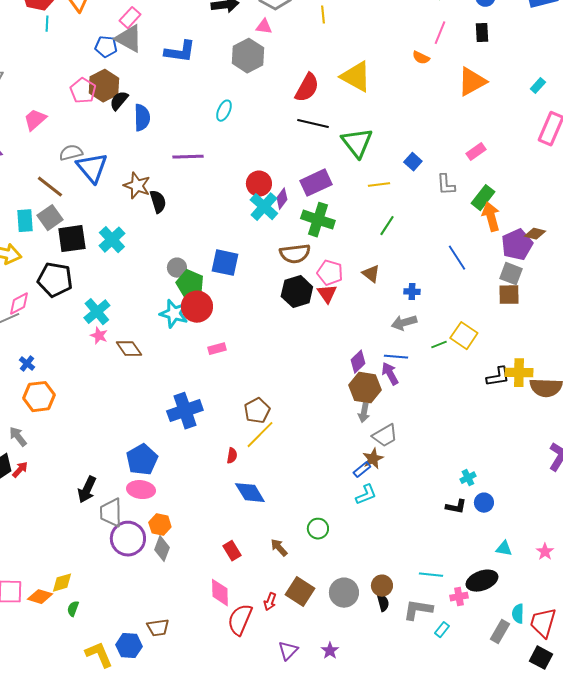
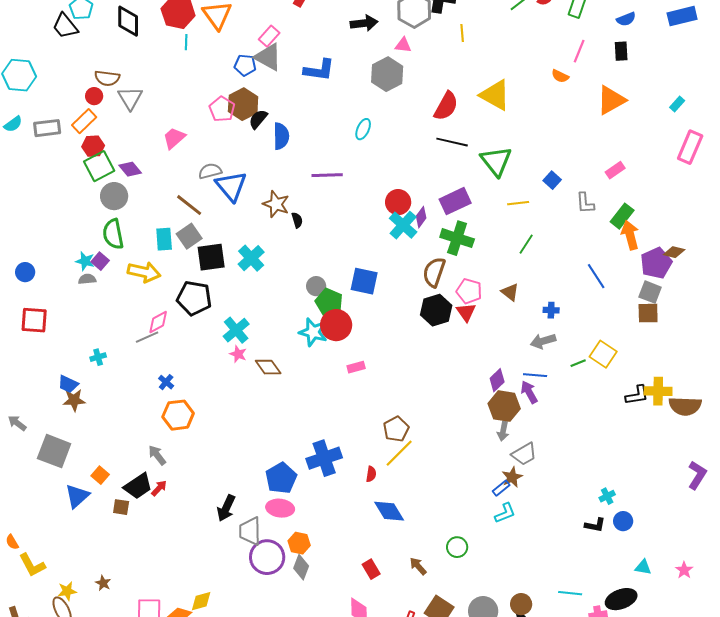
black semicircle: (158, 202) -> (297, 220), size x0.7
brown semicircle: (295, 254) -> (434, 272), turned 116
blue cross: (185, 411) -> (324, 458), moved

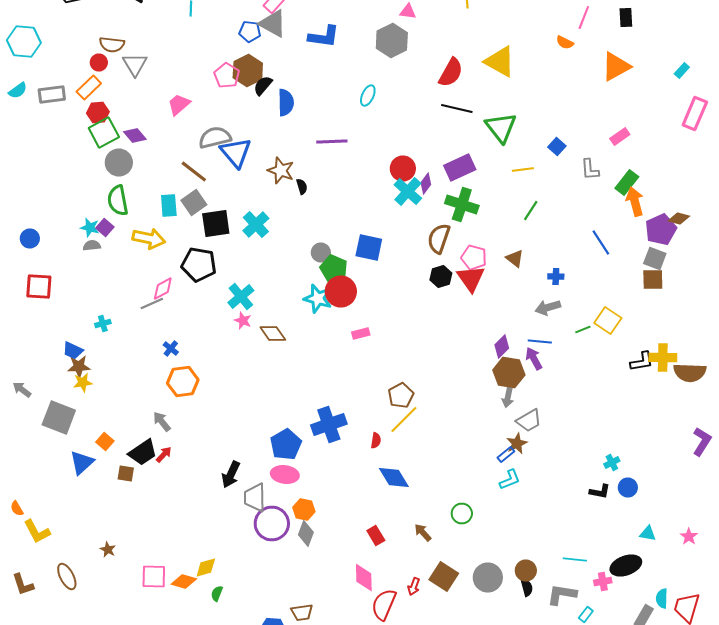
gray semicircle: (210, 171) -> (215, 138), size x1.4
black hexagon: (436, 310) -> (441, 276), size x0.7
red triangle: (466, 312) -> (471, 278), size x1.4
yellow star: (67, 591) -> (83, 382), moved

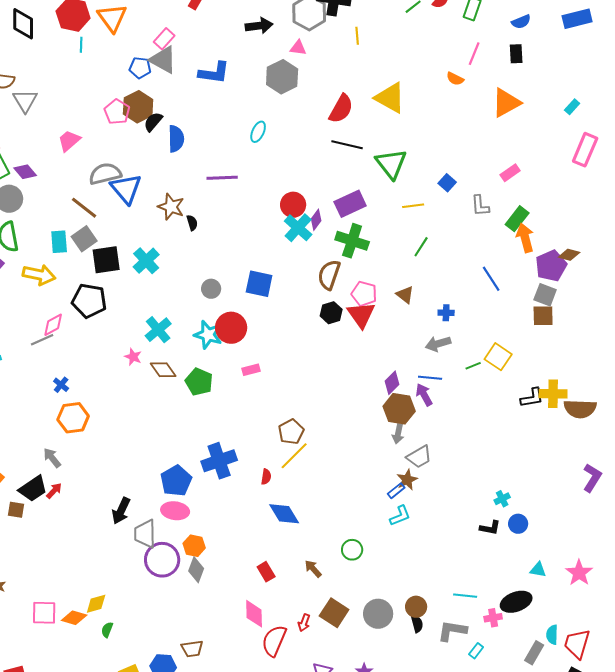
green pentagon: (334, 268) -> (199, 382), moved
cyan cross: (241, 296) -> (158, 330), moved
pink star: (689, 536) -> (579, 573), size x1.5

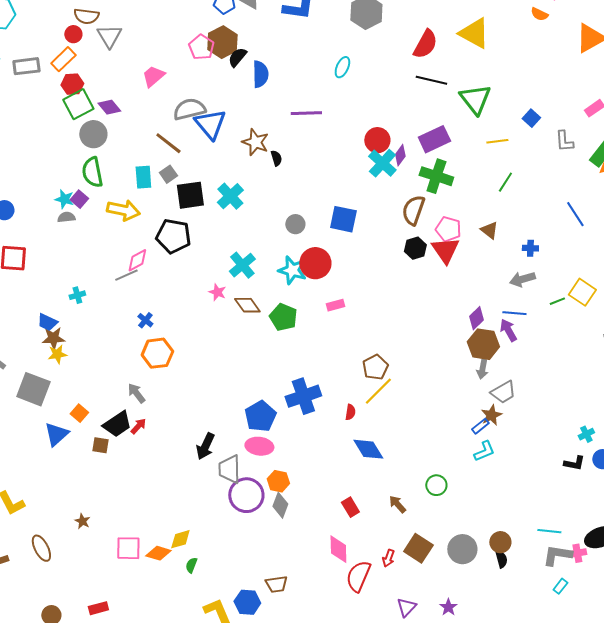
gray square: (84, 239) -> (168, 174), size x0.7
gray L-shape: (452, 631) -> (557, 555), moved

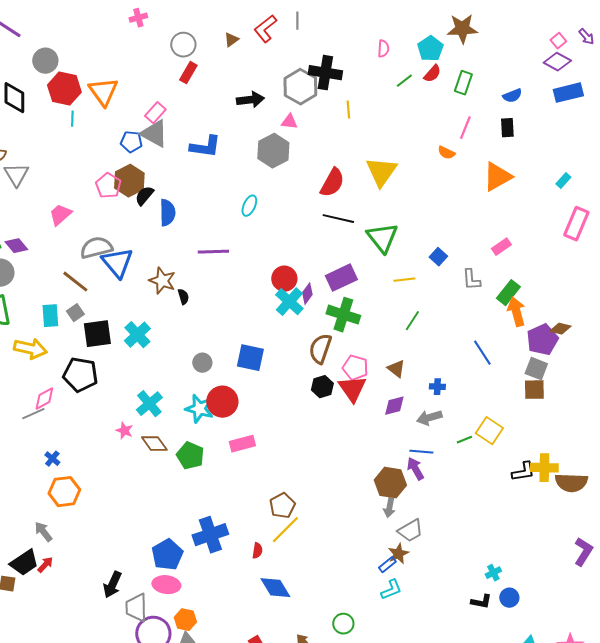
yellow triangle: (474, 33) -> (381, 172), turned 36
pink rectangle: (335, 305) -> (242, 444), size x1.4
purple diamond: (476, 318) -> (394, 406), moved, turned 30

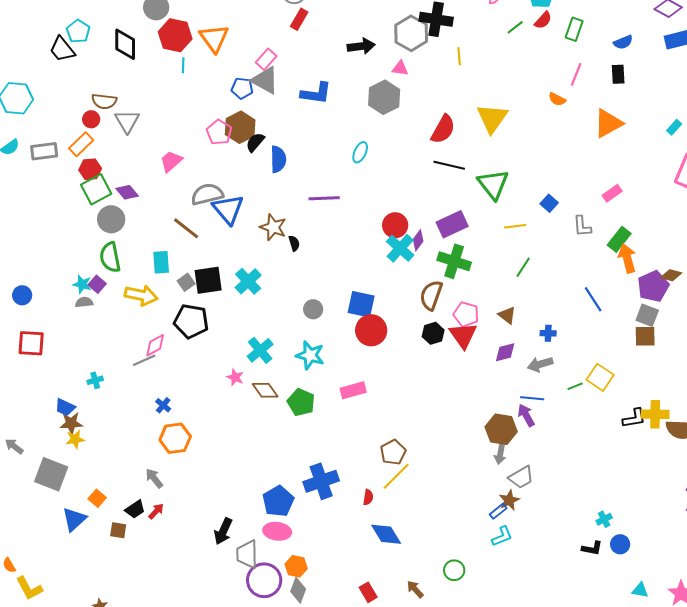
gray square: (75, 313) -> (186, 282), moved
red circle: (222, 402) -> (371, 330), moved
black trapezoid: (24, 563) -> (135, 509), size x0.7

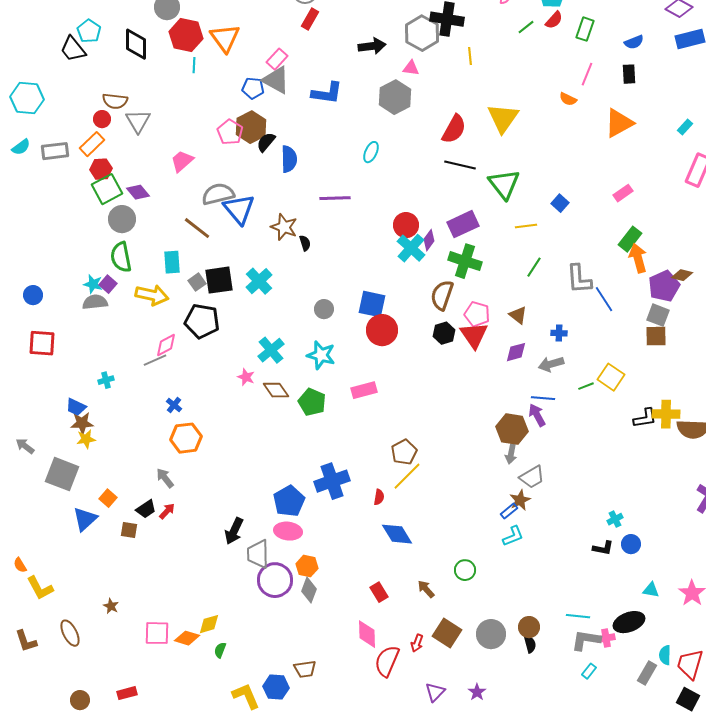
gray L-shape: (582, 226) -> (579, 279), moved, size x1.4
gray semicircle: (84, 302) -> (95, 302), size x1.4

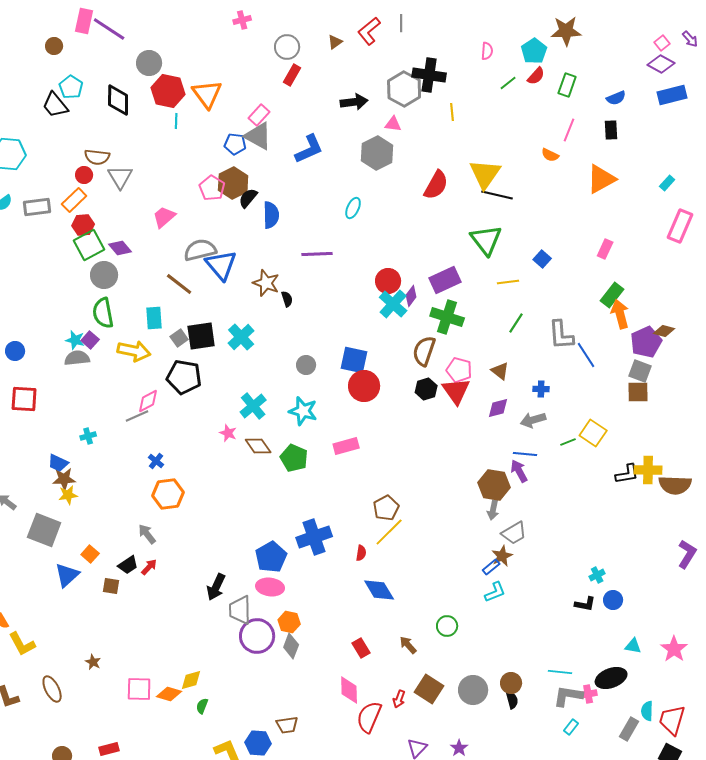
blue L-shape: (327, 93) -> (309, 149), turned -32
black line: (460, 165) -> (497, 195), moved
pink rectangle: (623, 193) -> (605, 249), turned -30

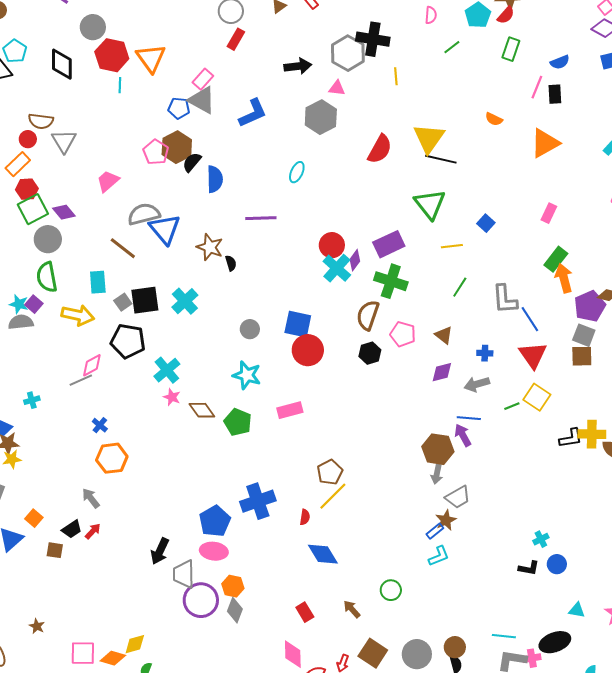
red semicircle: (536, 76) -> (506, 15), moved
pink line: (569, 130) -> (537, 87), moved
red triangle: (456, 391) -> (533, 355), moved
cyan cross: (253, 406) -> (167, 370), moved

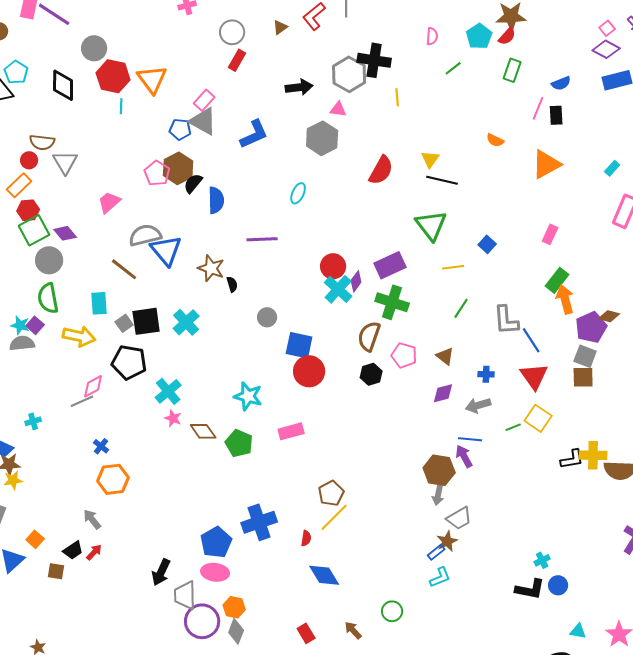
yellow triangle: (429, 138) -> (430, 159), size x0.6
gray circle: (250, 329) -> (267, 317), moved
black L-shape: (529, 568) -> (530, 589), size x1.4

